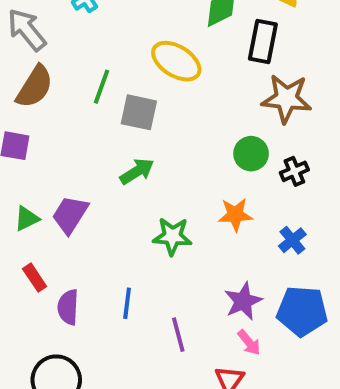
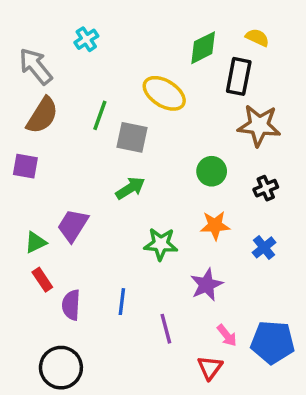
green circle: (251, 154) -> (212, 171), moved
green triangle: (27, 219) -> (36, 242), moved
purple star: (243, 301) -> (207, 285), moved
blue pentagon: (302, 311) -> (273, 342), moved

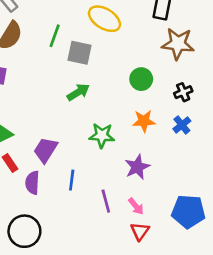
purple trapezoid: (73, 225) -> (45, 150), moved
blue cross: (264, 247) -> (182, 125), moved
pink arrow: (227, 335) -> (136, 206), moved

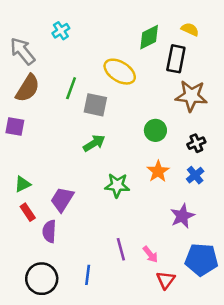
orange star: (144, 121) -> (158, 171), turned -30
purple star: (137, 167) -> (182, 216), moved
blue line: (72, 180) -> (88, 275), moved
red triangle: (140, 231) -> (166, 280), moved

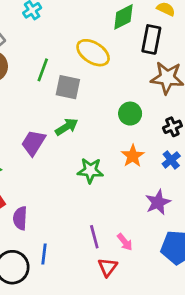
purple trapezoid: (62, 199) -> (33, 143), moved
blue line: (88, 275) -> (44, 254), moved
red triangle: (166, 280) -> (108, 267), moved

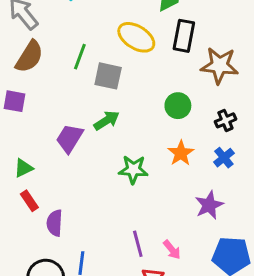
black rectangle: (151, 39) -> (184, 36), moved

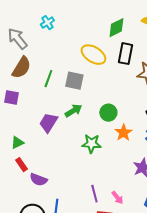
green line: (80, 57) -> (48, 79), moved
green circle: (178, 106) -> (108, 113), moved
purple semicircle: (55, 223) -> (38, 180), turned -72

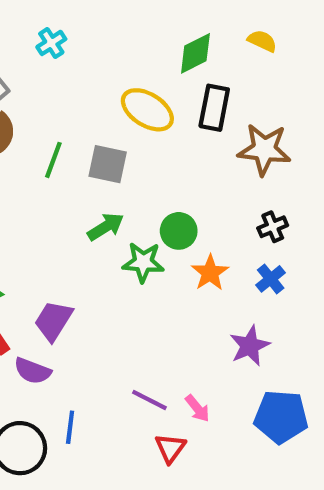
purple trapezoid: (48, 123) -> (53, 321), moved
green star: (91, 144) -> (143, 262), moved
purple line: (94, 194) -> (149, 400), turned -48

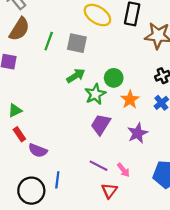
green star: (143, 262) -> (95, 94), turned -30
purple trapezoid: (53, 321) -> (101, 124), moved
purple star: (250, 346) -> (138, 133), moved

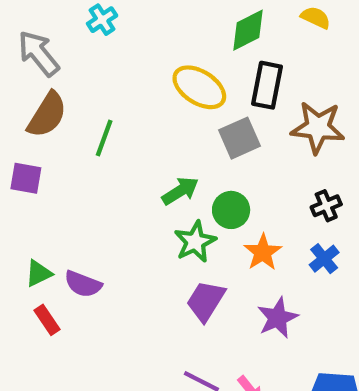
gray square: (77, 43) -> (240, 138), moved, turned -36
green arrow: (76, 76) -> (180, 191), moved
purple semicircle: (38, 151) -> (83, 284), moved

